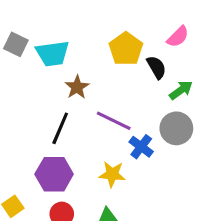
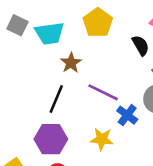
yellow pentagon: (126, 49) -> (98, 23), moved

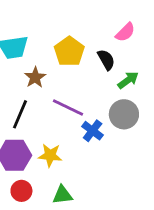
yellow pentagon: (98, 23) -> (69, 51), moved
yellow star: (102, 139) -> (50, 155), moved

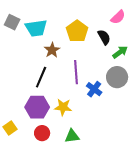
purple line: (68, 107) -> (76, 72), turned 60

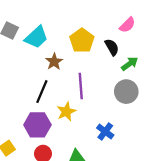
cyan trapezoid: (36, 28) -> (36, 37), turned -35
blue cross: (94, 89) -> (105, 132), moved
yellow star: (63, 107) -> (66, 112), moved, turned -30

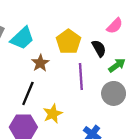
purple line: (81, 86) -> (81, 77), moved

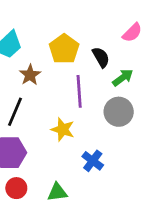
pink semicircle: (115, 26) -> (132, 33), moved
yellow star: (53, 114) -> (63, 129), moved, turned -30

